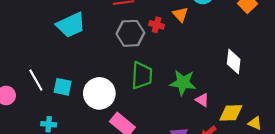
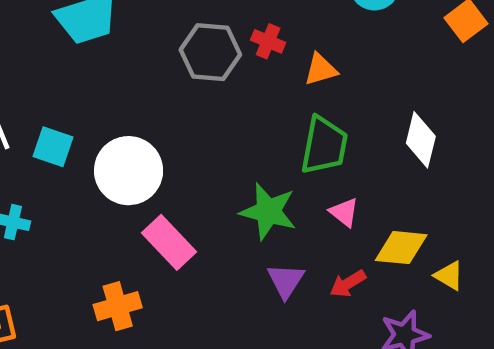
orange triangle: (180, 14) -> (321, 70), moved, turned 49
green trapezoid: (142, 75) -> (324, 145), moved
green star: (183, 83) -> (268, 211), moved

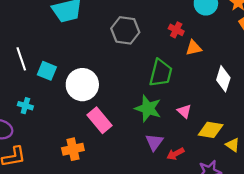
red cross: (268, 41) -> (176, 30), moved
orange triangle: (321, 70) -> (194, 48), moved
green trapezoid: (324, 145) -> (161, 73), moved
red arrow: (348, 284) -> (176, 154), moved

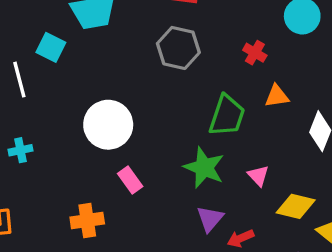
orange triangle: (194, 48) -> (277, 96), moved
cyan square: (47, 71) -> (51, 47), moved
cyan cross: (25, 106) -> (21, 150), turned -32
pink rectangle: (100, 120) -> (130, 180), size x0.7

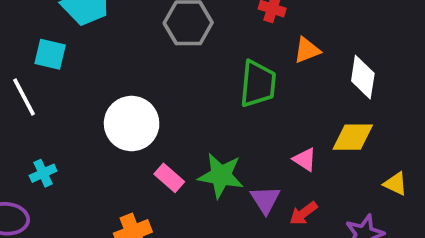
green star: (204, 168) -> (221, 176), moved
pink triangle: (258, 176) -> (305, 160), moved
yellow diamond: (296, 206) -> (353, 137), moved

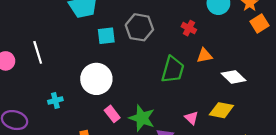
cyan square: (50, 54) -> (106, 36), moved, turned -30
white diamond: (363, 77) -> (233, 77), turned -65
cyan cross: (43, 173) -> (55, 101), moved

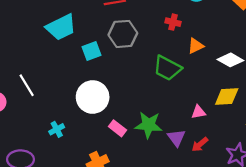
green trapezoid: (173, 70) -> (167, 68), turned 116
pink triangle: (192, 118) -> (199, 112), turned -40

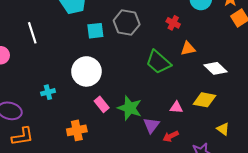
white line: (27, 85) -> (32, 33), moved

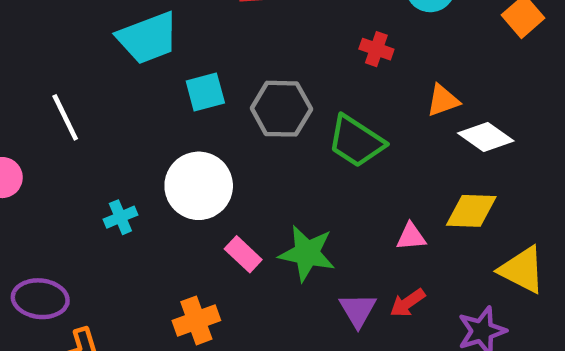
gray hexagon: (127, 22) -> (281, 109), moved
orange triangle: (188, 49) -> (443, 100), moved
cyan cross: (48, 92) -> (120, 217), moved
purple triangle: (151, 125) -> (358, 310), moved
yellow triangle: (223, 129) -> (522, 270), size x1.6

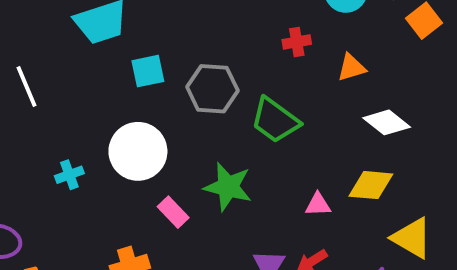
red cross: (376, 49) -> (297, 42), turned -32
orange triangle: (443, 100) -> (352, 68), moved
green star: (307, 253) -> (228, 187), moved

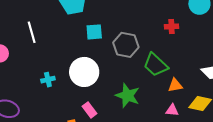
orange triangle: (352, 68) -> (175, 85), moved
pink rectangle: (173, 212) -> (90, 110), moved

